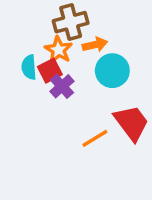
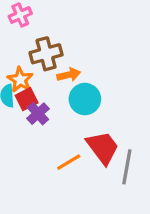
orange star: (58, 50) -> (20, 80), moved

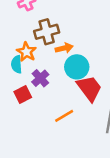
red square: (27, 99) -> (23, 95), moved
red trapezoid: (103, 148) -> (89, 88), moved

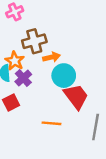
purple cross: (40, 78) -> (23, 78), moved
orange line: (64, 116) -> (51, 123), turned 36

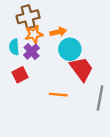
brown cross: (34, 41) -> (28, 17), moved
orange star: (15, 61) -> (34, 34), moved, turned 30

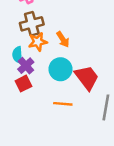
orange arrow: (58, 32) -> (63, 39), turned 70
cyan circle: (70, 49) -> (60, 69), moved
purple cross: (32, 52) -> (26, 66), moved

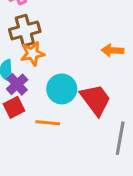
orange arrow: (63, 39) -> (112, 50), moved, turned 126
orange line: (63, 104) -> (48, 123), moved

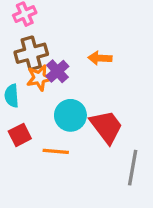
orange arrow: (112, 50) -> (100, 58), moved
purple cross: (17, 84) -> (57, 71), moved

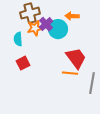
cyan circle: (70, 115) -> (58, 29), moved
orange line: (56, 151) -> (70, 73), moved

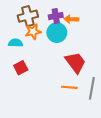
purple cross: (46, 24) -> (56, 16), moved, turned 32
cyan semicircle: (18, 39) -> (16, 43), turned 96
orange line: (70, 73) -> (69, 87), moved

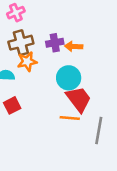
cyan circle: (57, 33) -> (69, 78), moved
orange line: (69, 87) -> (70, 118), moved

